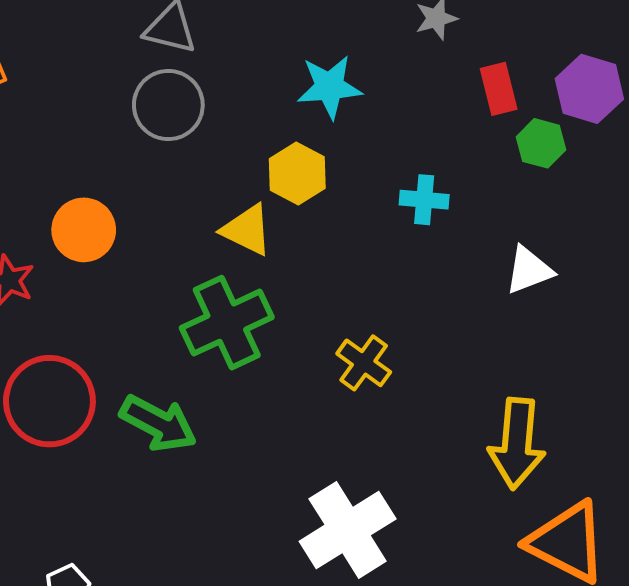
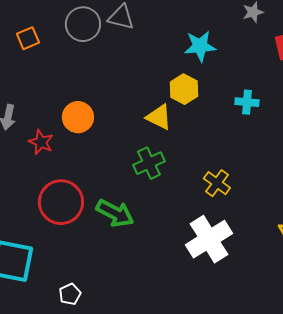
gray circle: (168, 105) -> (83, 24), moved
green cross: (227, 323) -> (149, 163), size x0.7
white cross: (348, 530) -> (209, 239), moved

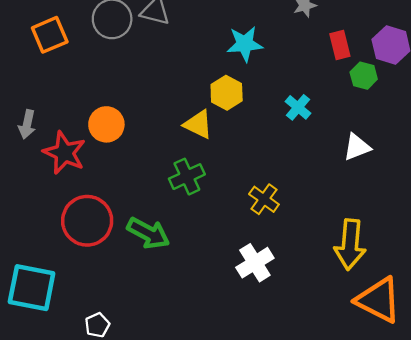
orange square: (28, 38) -> (50, 35), size x1.4
cyan cross: (247, 102) -> (298, 107), turned 35
red star: (41, 142) -> (64, 153), size x1.5
white cross: (209, 239) -> (255, 263), size x0.7

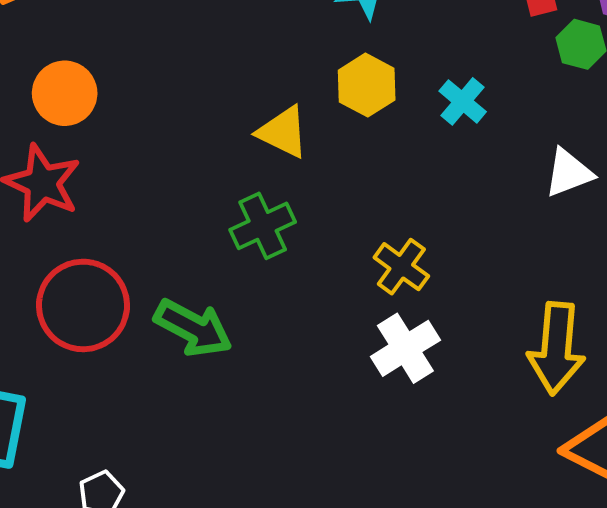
yellow hexagon: (227, 93) -> (367, 85), moved
orange circle: (106, 124) -> (65, 93), moved
white cross: (255, 263) -> (405, 348), moved

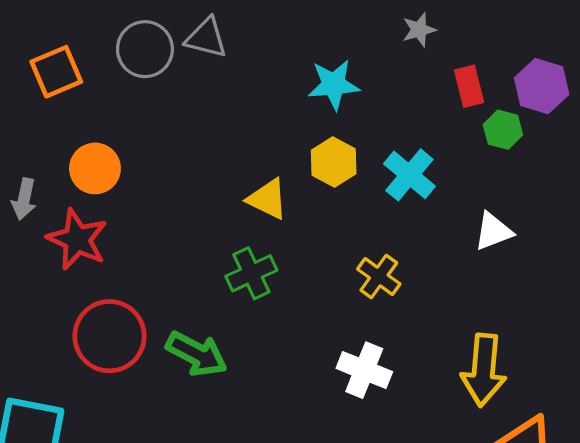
cyan cross: (463, 101) -> (409, 175), size x1.4
yellow cross: (401, 267) -> (379, 276), moved
white cross: (405, 348) -> (364, 370), turned -36

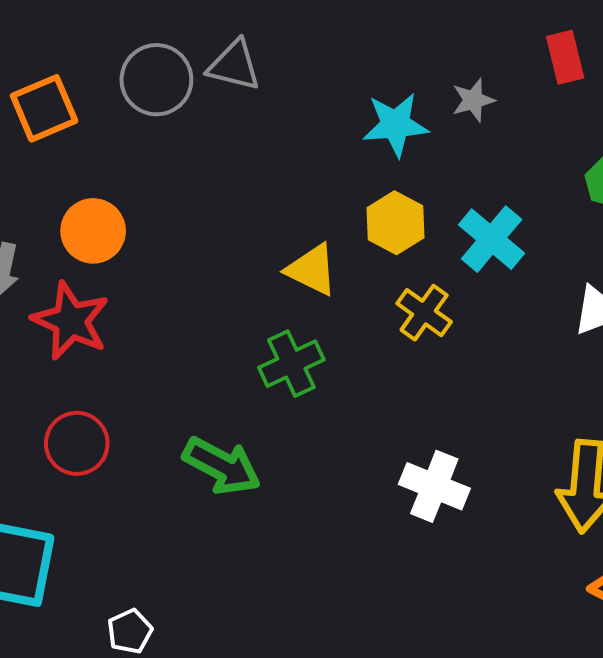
gray star: (419, 30) -> (473, 100), moved
red rectangle: (469, 86) -> (565, 57), moved
yellow cross: (379, 276) -> (424, 313), moved
red circle: (109, 336) -> (77, 443), moved, size x0.7

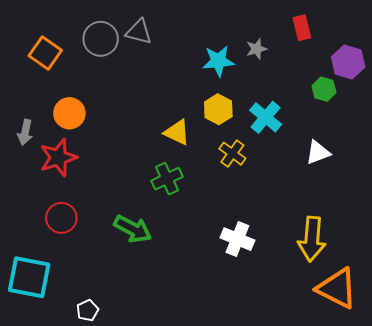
orange square: (44, 108) -> (45, 53), turned -32
red star: (71, 321) -> (58, 158), turned 30

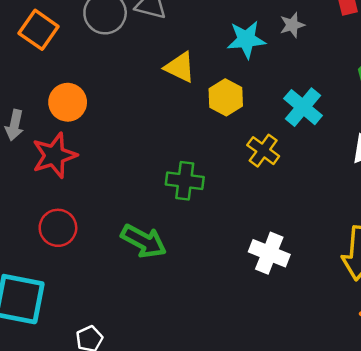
yellow hexagon: (218, 109) -> (226, 97), moved
yellow triangle: (177, 132) -> (180, 67), moved
green cross: (167, 179) -> (185, 181), turned 32

